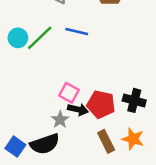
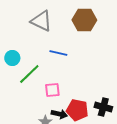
green line: (40, 38) -> (29, 74), moved
pink square: (69, 93) -> (52, 90), moved, turned -35

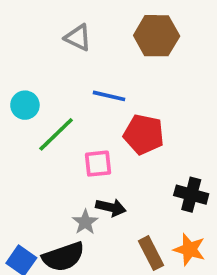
gray triangle: (41, 21) -> (78, 38), size x0.7
red pentagon: (77, 110) -> (144, 134), moved

